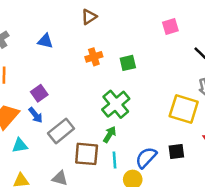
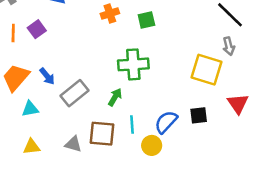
purple square: (39, 93) -> (37, 29), moved
green cross: (116, 104) -> (133, 64), turned 36
green arrow: (110, 135) -> (115, 97), moved
brown square: (87, 154) -> (102, 134), moved

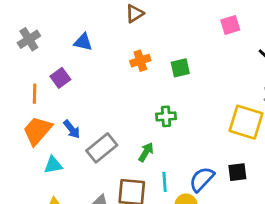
orange line: (13, 33) -> (35, 94), moved
green cross: (133, 64) -> (166, 116), size x0.6

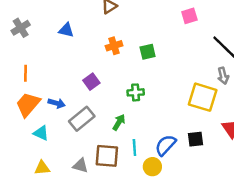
purple square: (60, 78) -> (91, 82), moved
blue arrow: (72, 129) -> (57, 103), turned -35
cyan triangle: (53, 165) -> (41, 133), turned 35

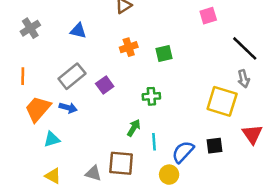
orange line: (25, 73) -> (23, 76), moved
gray rectangle: (82, 119) -> (72, 76), moved
cyan triangle: (41, 133) -> (52, 139), turned -42
cyan line: (134, 148) -> (154, 142), moved
yellow triangle: (42, 168) -> (53, 176), turned 35

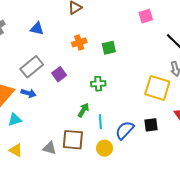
yellow circle: (169, 175) -> (105, 148), moved

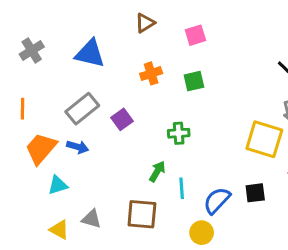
pink square: (146, 16) -> (195, 35), moved
blue triangle: (37, 29) -> (90, 54), size x1.5
gray triangle: (50, 148) -> (91, 219), moved
yellow circle: (105, 148) -> (202, 233), moved

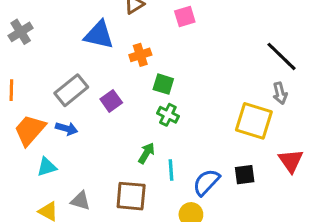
blue triangle: (90, 54) -> (99, 35), moved
green square: (194, 81) -> (163, 84), moved, turned 30
green cross: (179, 133) -> (168, 115), turned 30

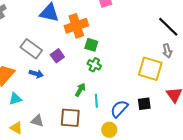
orange cross: (140, 55) -> (76, 26), size x1.6
gray rectangle: (71, 90) -> (31, 49), turned 75
blue arrow: (67, 129) -> (36, 74), moved

